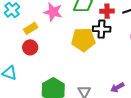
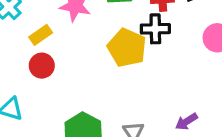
yellow pentagon: (83, 40) -> (127, 48), turned 30

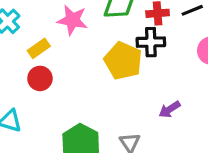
purple arrow: (186, 122) -> (170, 109), moved

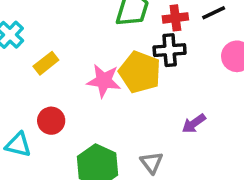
pink star: (72, 20) -> (104, 81), moved
red circle: (40, 78) -> (51, 121), moved

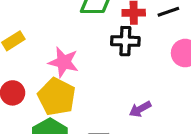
yellow pentagon: (140, 72) -> (57, 97), moved

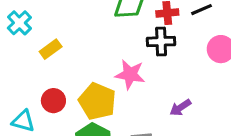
pink star: (64, 62) -> (130, 74), moved

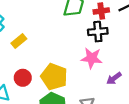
pink star: (130, 74) -> (92, 58), moved

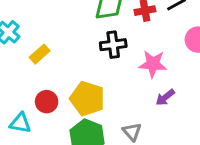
black cross: (98, 32) -> (113, 45), moved
pink star: (92, 58) -> (153, 64), moved

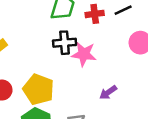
pink star: (153, 64) -> (84, 54), moved

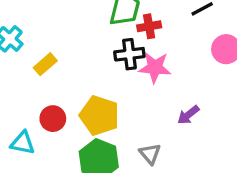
red cross: (95, 14) -> (149, 26), moved

